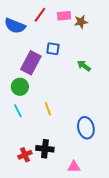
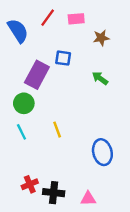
brown star: (81, 22) -> (101, 38), moved
blue semicircle: (15, 26) -> (18, 31), turned -145
black cross: (45, 149) -> (54, 193), moved

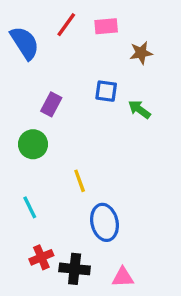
blue square: (63, 58) -> (106, 91), moved
purple rectangle: (37, 75) -> (51, 104), size x0.6
cyan line: (21, 132) -> (30, 207), moved
blue ellipse: (102, 152) -> (104, 222), moved

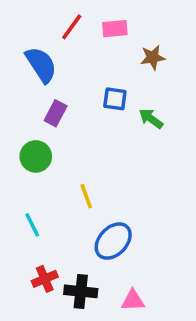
blue semicircle: (25, 43) -> (41, 65), moved
blue ellipse: (104, 222) -> (113, 241), turned 56

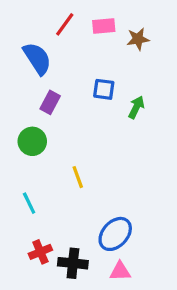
brown star: (153, 57) -> (138, 39), moved
green arrow: (151, 119) -> (136, 107), turned 80
blue ellipse: (113, 241) -> (115, 234), moved

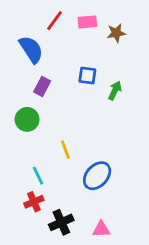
cyan line: (29, 203) -> (38, 176), moved
blue ellipse: (115, 234) -> (97, 176), moved
red cross: (40, 252) -> (34, 202), moved
black cross: (73, 263) -> (61, 222), turned -30

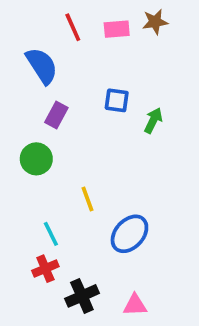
red line: (54, 21) -> (73, 27), turned -60
brown star: (116, 33) -> (155, 22), moved

